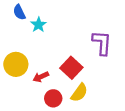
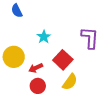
cyan star: (39, 25) -> (44, 37), moved
red circle: (53, 98) -> (38, 86), moved

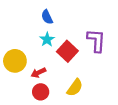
blue semicircle: (17, 11) -> (47, 17), moved
red square: (63, 60) -> (67, 51), moved

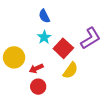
purple L-shape: (96, 41) -> (91, 38), turned 55
yellow semicircle: (75, 88) -> (70, 70), moved

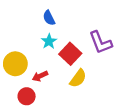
purple L-shape: (91, 38) -> (101, 42), turned 100
red circle: (38, 87) -> (27, 96), moved

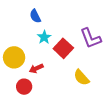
blue semicircle: (49, 18) -> (35, 16), moved
yellow semicircle: (78, 78) -> (81, 78), moved, turned 102

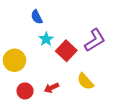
purple L-shape: (91, 38) -> (95, 40), turned -100
red arrow: (36, 68) -> (51, 88), moved

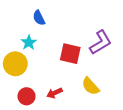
cyan star: (46, 39) -> (29, 42), moved
red square: (66, 51) -> (70, 54), turned -30

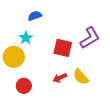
blue semicircle: (39, 18) -> (35, 16), turned 96
red arrow: (55, 93) -> (60, 78), moved

